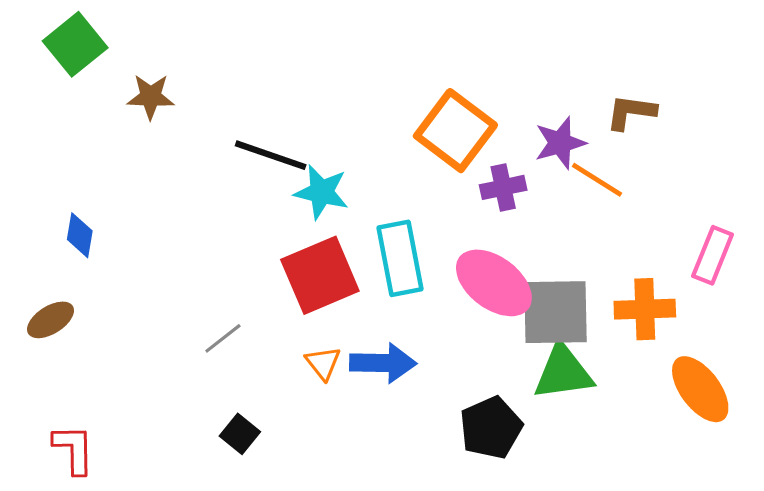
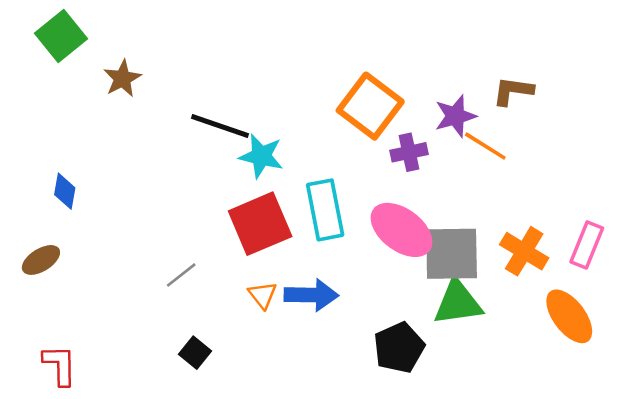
brown star: (151, 97) -> (122, 78), turned -30
pink rectangle: (713, 255) -> (587, 245), moved
orange cross: (645, 309) -> (524, 251), turned 33

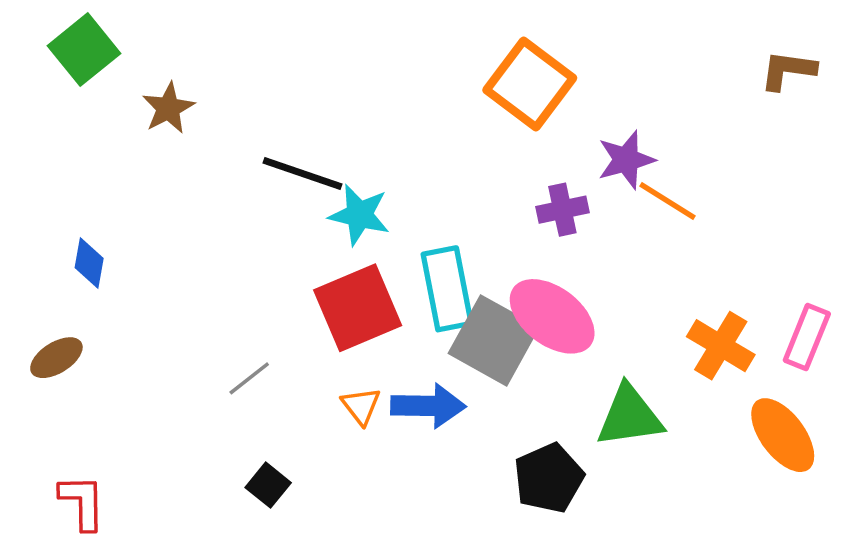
brown L-shape: (513, 91) -> (788, 70), moved
orange square: (370, 106) -> (530, 84), moved
gray square: (452, 254) -> (494, 340), moved, turned 30

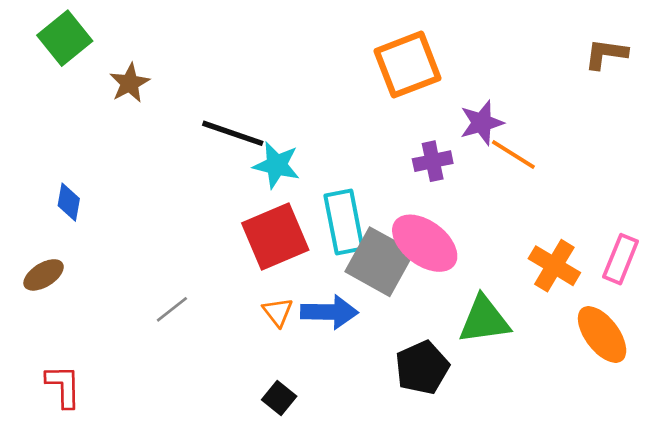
orange square: (530, 84) -> (407, 65), turned 32
gray line: (249, 378) -> (172, 309), moved
black square: (268, 485) -> (279, 398), moved

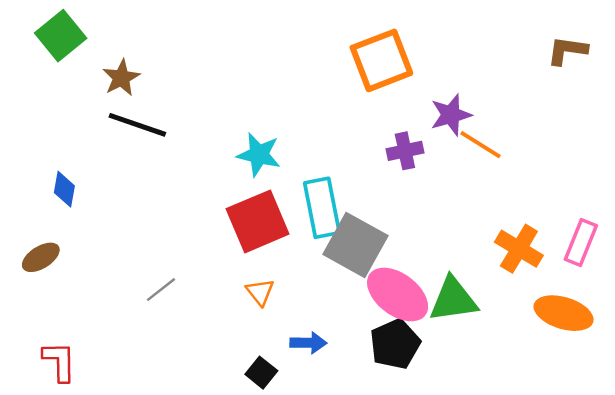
black line: (233, 133) -> (137, 125), moved
pink ellipse: (425, 243) -> (398, 295), moved
blue arrow: (329, 312) -> (308, 343), moved, size x0.7
orange ellipse: (602, 334) -> (564, 313), turned -36

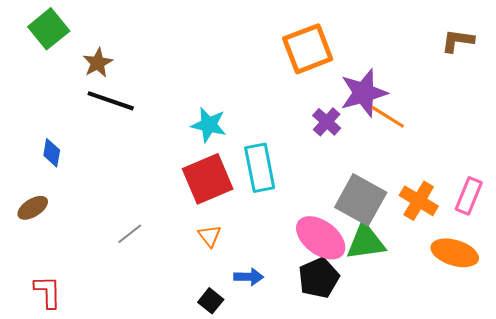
purple star: (451, 115) -> (364, 93), size x1.4
purple cross: (405, 151) -> (327, 122), turned -36
gray square: (355, 245) -> (361, 200), moved

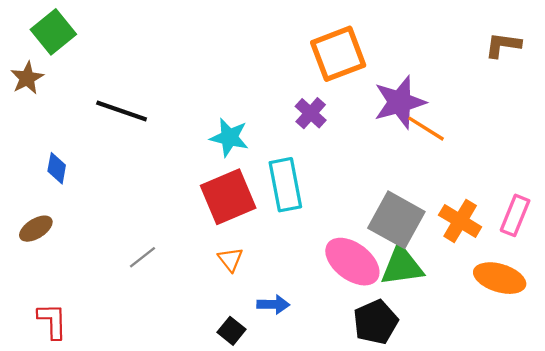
brown star: (98, 63) -> (27, 78), moved
purple cross: (327, 122) -> (311, 113), moved
black pentagon: (319, 278) -> (375, 322), moved

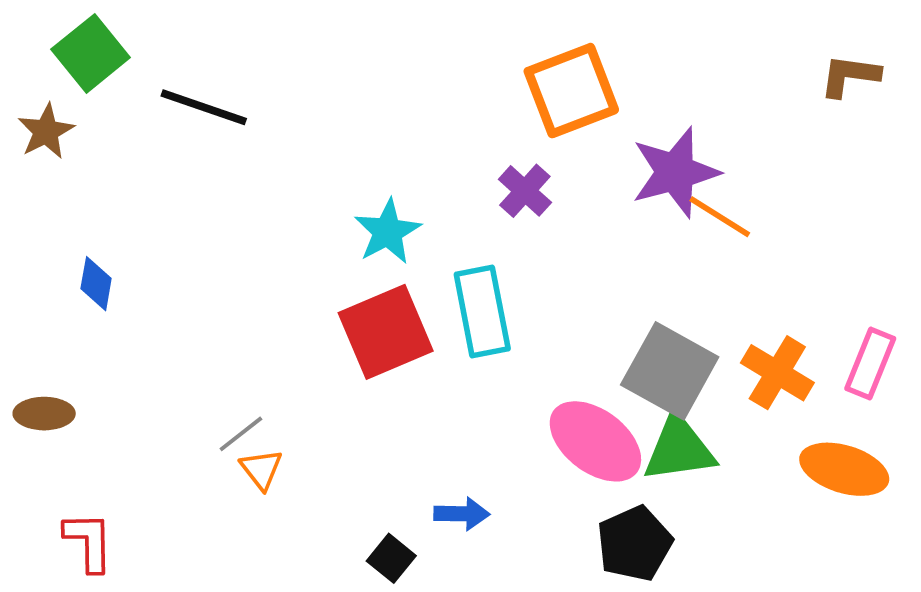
black line: (122, 111) -> (204, 107), moved
cyan star: (229, 137) -> (388, 232), turned 30
brown ellipse: (36, 229) -> (44, 414), moved, turned 32
orange triangle: (230, 259) -> (261, 469), moved

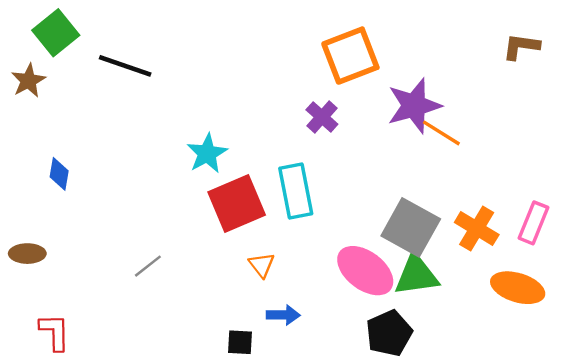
cyan star: (388, 232) -> (207, 153), moved
orange triangle: (261, 469) -> (262, 265), moved
black square: (391, 558) -> (240, 342), turned -36

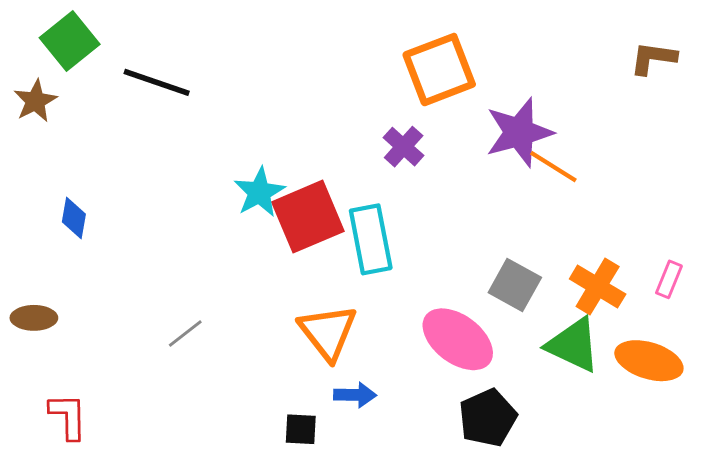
red square: (237, 203) -> (308, 217), moved
pink rectangle: (534, 223) -> (669, 279), size x0.7
gray square: (411, 227) -> (515, 285), size x0.7
orange triangle: (262, 265) -> (328, 332), size x1.8
green triangle: (416, 275) -> (573, 345), moved, turned 33

